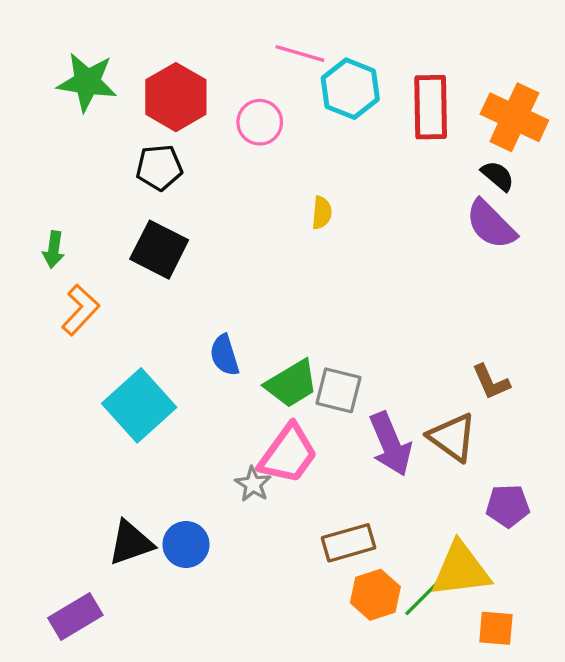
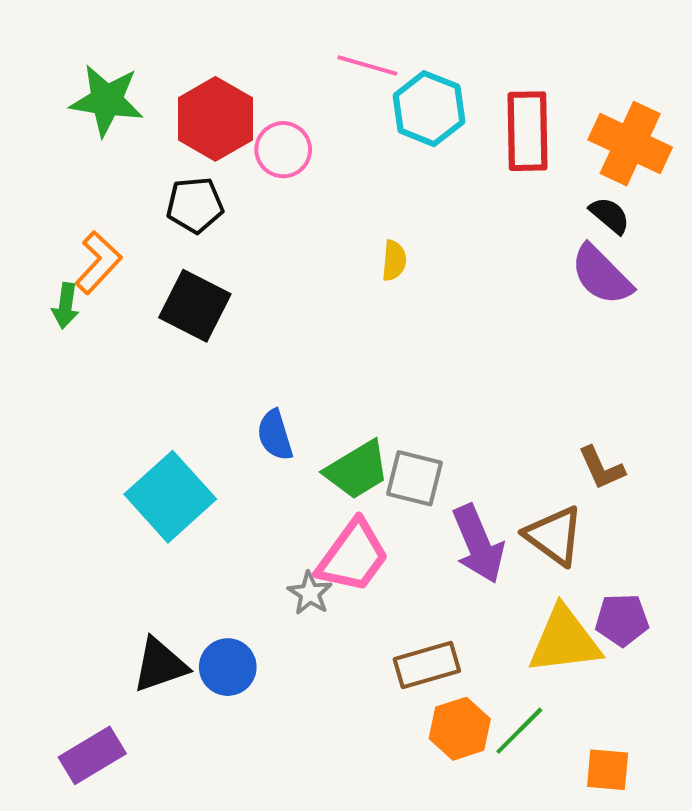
pink circle: (260, 122) -> (283, 150), moved
orange L-shape: (80, 310) -> (98, 263), moved
yellow triangle: (461, 570) -> (564, 640), moved

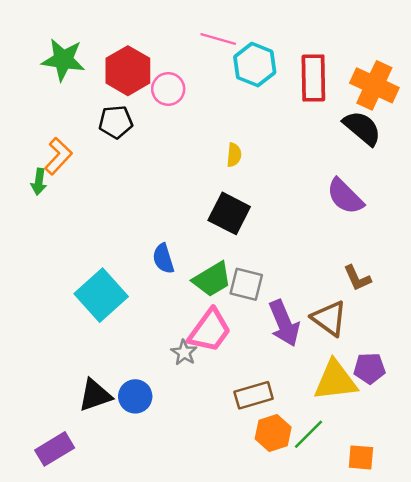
black semicircle: (610, 215) -> (362, 128), size x1.6
purple semicircle: (601, 275) -> (345, 196), moved
black square: (195, 306) -> (229, 213), moved

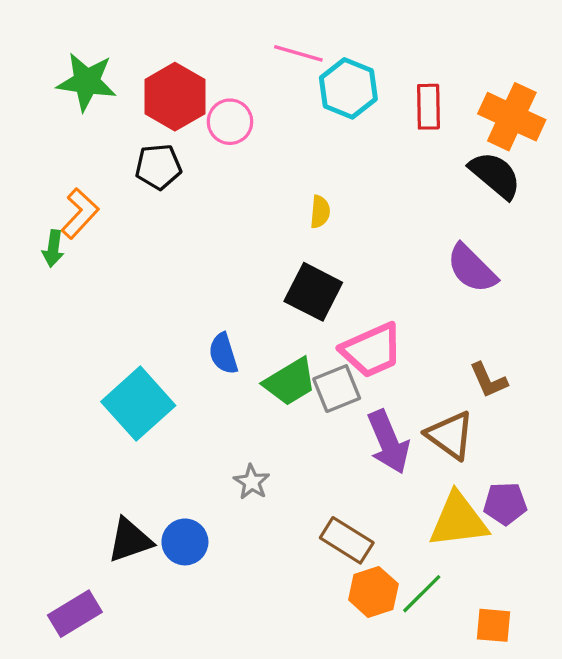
red rectangle: (313, 78) -> (428, 107), size x0.7
gray square: (246, 284) -> (337, 389), turned -36
pink trapezoid: (210, 331) -> (372, 350), moved, turned 30
brown rectangle: (254, 395) -> (347, 540), turned 48

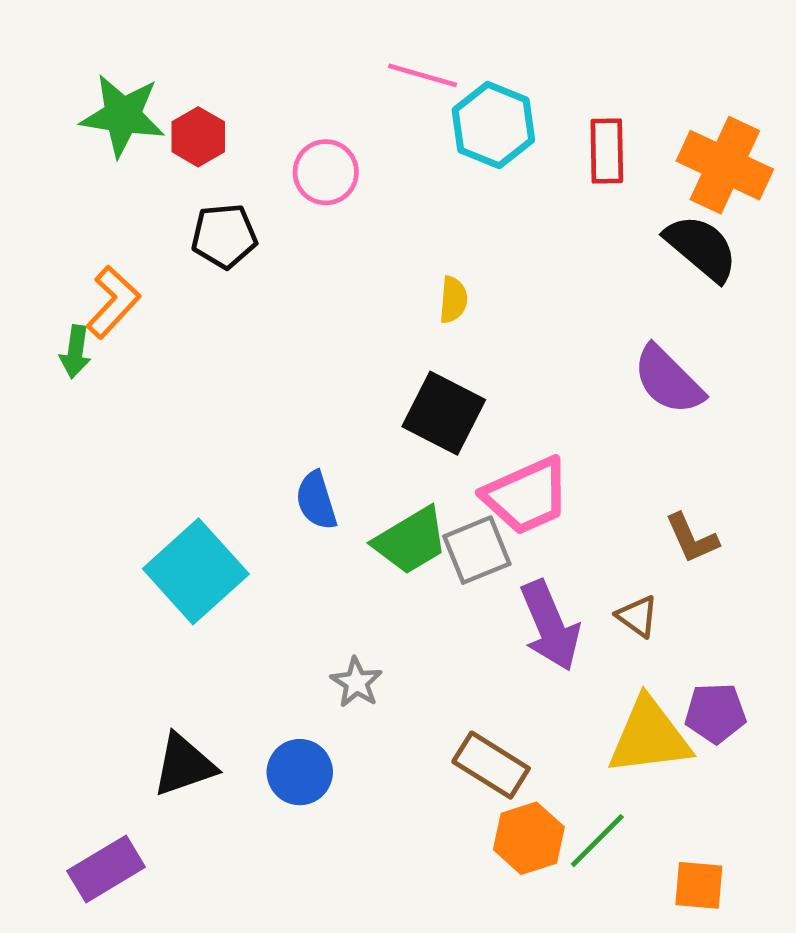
red hexagon: (175, 97) -> (198, 137), moved, size x0.6
brown triangle: (450, 435) -> (637, 616), size x0.6
blue circle: (185, 542) -> (300, 772), moved

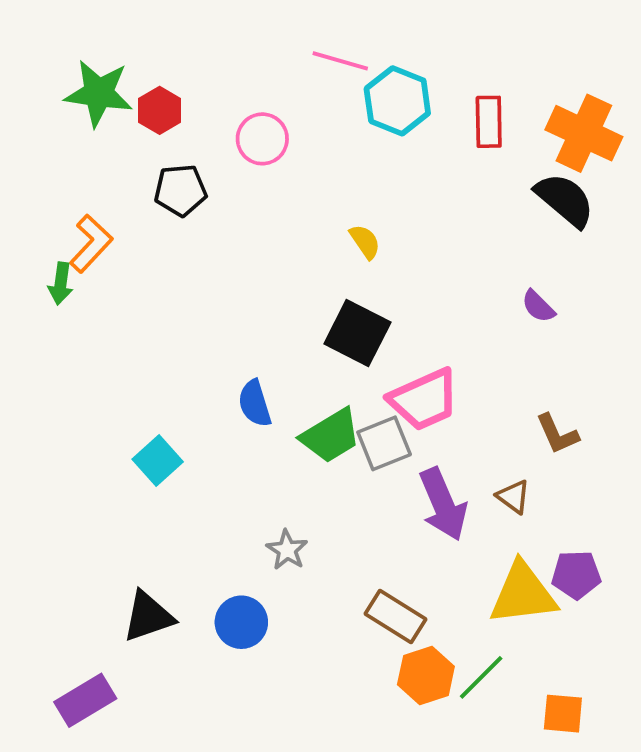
yellow semicircle: (453, 300) -> (365, 242), turned -39
purple semicircle: (668, 380) -> (538, 306), size x0.6
cyan square: (196, 571) -> (158, 460), size x0.6

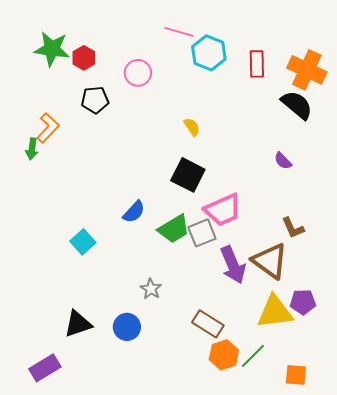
blue semicircle: (255, 403) -> (134, 212), turned -120
brown triangle: (513, 497) -> (270, 261), size x2.0

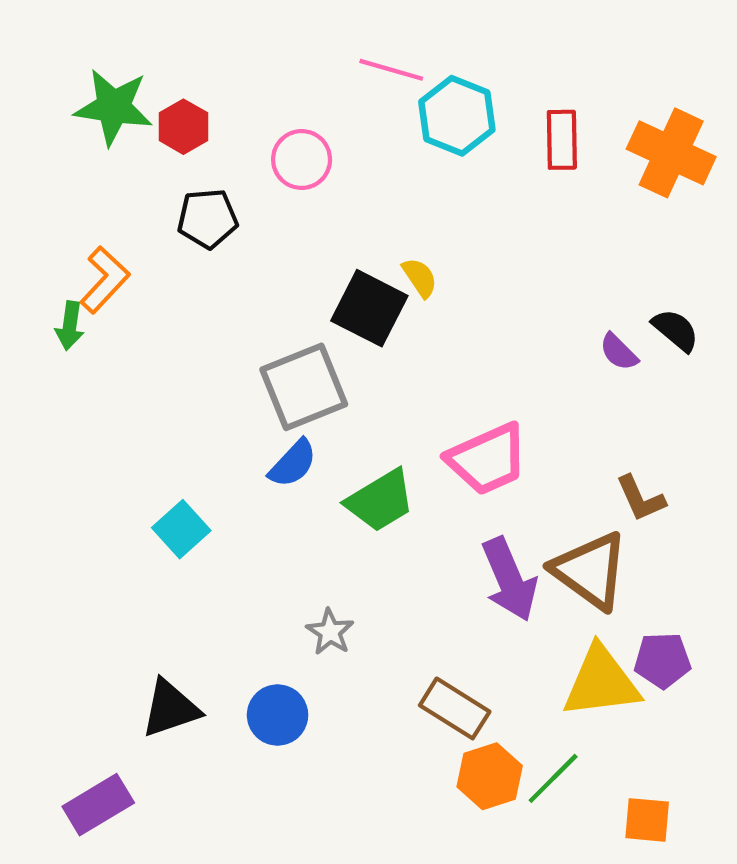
black semicircle: (297, 105) -> (676, 330), moved, size x0.7
black square: (188, 175) -> (369, 308), moved
gray square: (202, 233) -> (304, 387), moved, size x1.4

